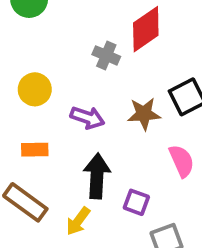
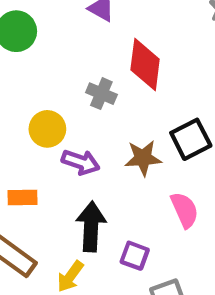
red diamond: (146, 29) -> (145, 64), turned -48
yellow circle: (35, 89) -> (47, 129), moved

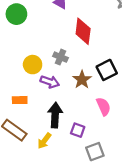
gray cross: (101, 94) -> (60, 57), moved
brown star: (143, 158) -> (82, 80), turned -30

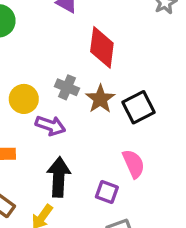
brown star: (82, 80) -> (100, 99), moved
purple square: (78, 130) -> (107, 192), moved

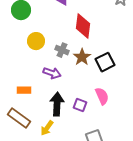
yellow circle: (24, 99) -> (36, 41), moved
purple square: (107, 192) -> (80, 105), moved

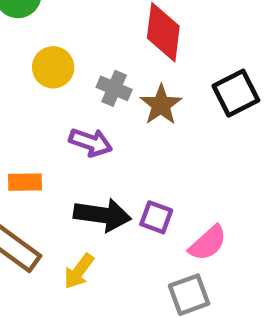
black square: (105, 62) -> (236, 93), moved
pink semicircle: (102, 96) -> (208, 243), moved, turned 72
black arrow: (57, 104) -> (102, 215), turned 95

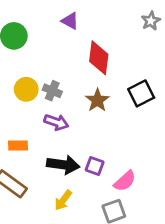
yellow circle: (53, 67) -> (26, 89), moved
gray cross: (114, 88) -> (52, 91), moved
yellow arrow: (79, 271) -> (63, 200), moved

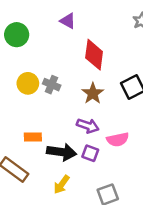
purple arrow: (56, 122) -> (88, 126), moved
orange rectangle: (18, 145) -> (33, 137), moved
pink semicircle: (125, 181) -> (118, 140), moved, turned 30

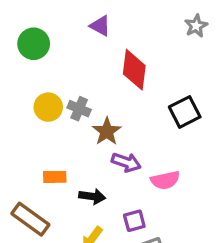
brown star: (93, 93) -> (107, 131), moved
black arrow: (62, 152) -> (92, 196), size x0.7
purple square: (90, 153) -> (134, 221), moved, turned -35

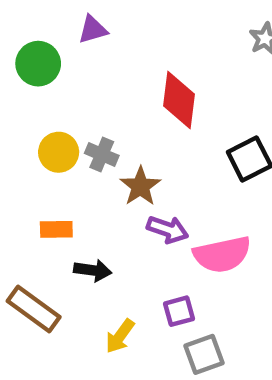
purple triangle: (100, 26) -> (93, 30), moved, turned -45
orange rectangle: (55, 177) -> (56, 229), moved
pink semicircle: (165, 180) -> (222, 254), size x1.4
black arrow: (92, 196) -> (93, 270), moved

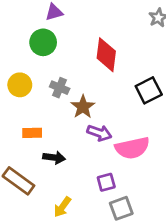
green circle: (38, 64) -> (43, 42), moved
yellow circle: (59, 152) -> (20, 85), moved
yellow arrow: (120, 336) -> (62, 207), moved

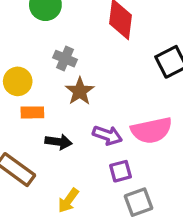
yellow circle: (20, 85) -> (18, 81), moved
brown star: (83, 107) -> (80, 91), moved
purple arrow: (99, 133) -> (107, 135), moved

